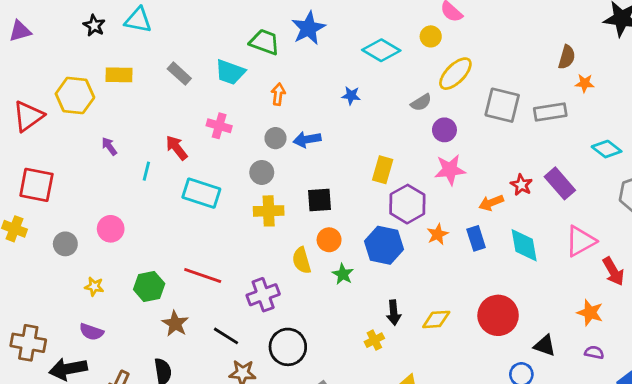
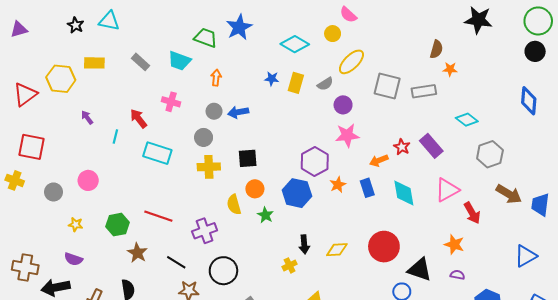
yellow rectangle: (383, 170) -> (296, 83), moved
black triangle: (545, 346) -> (420, 270), size x1.4

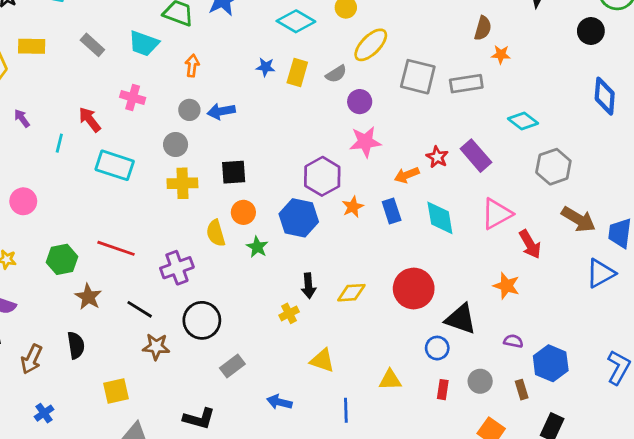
black circle: (535, 51) -> (591, 31), moved
blue triangle: (526, 256) -> (601, 273), moved
purple semicircle: (457, 275) -> (513, 341), moved

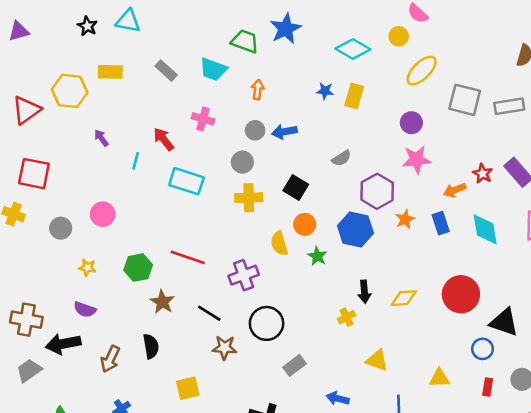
gray semicircle: (336, 74) -> (341, 158), moved
black square: (234, 172) -> (296, 188), turned 35

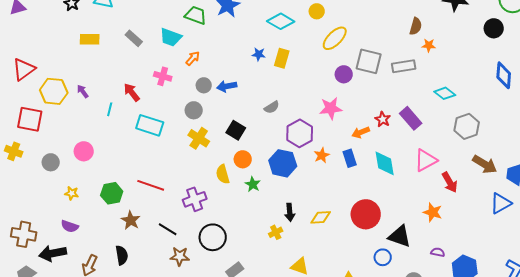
orange arrow: (258, 90) -> (193, 58), moved, turned 35
yellow hexagon: (70, 91) -> (54, 91), moved
purple circle: (411, 123) -> (344, 74), moved
yellow cross: (249, 198) -> (199, 138), turned 35

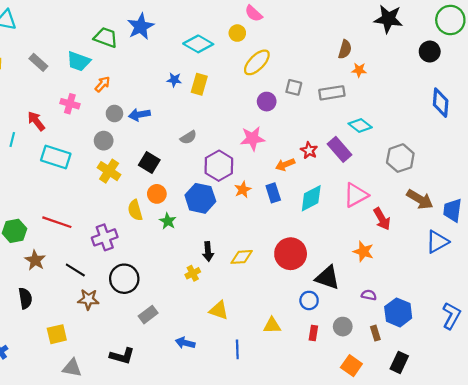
gray square: (369, 61) -> (294, 87), size x0.6
cyan diamond: (445, 93) -> (360, 125), moved
cyan diamond: (385, 163) -> (311, 198), turned 72

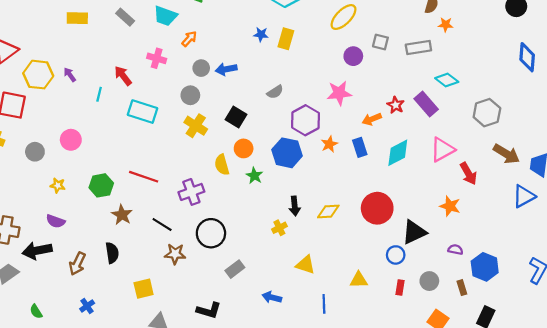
black triangle: (328, 278) -> (414, 232), turned -44

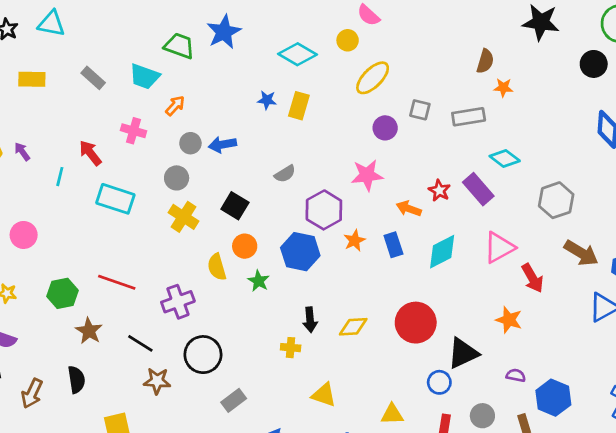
orange arrow: (372, 119) -> (409, 209), turned 42
yellow cross: (279, 228) -> (291, 348), turned 32

